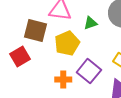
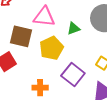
orange cross: (63, 80) -> (40, 88), moved

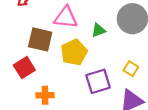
purple square: (73, 74) -> (98, 81), turned 35
orange cross: (40, 88) -> (45, 95), moved

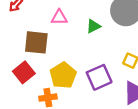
pink triangle: (66, 17) -> (59, 17), size x0.7
yellow pentagon: (74, 52) -> (63, 75), moved

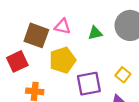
pink triangle: (59, 17) -> (63, 26), moved
yellow pentagon: (63, 75) -> (62, 60), moved

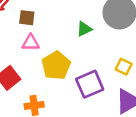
pink triangle: (63, 26) -> (31, 43), moved
brown square: (36, 35) -> (27, 18), moved, size x0.6

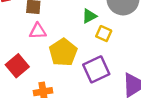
yellow square: (124, 67) -> (104, 34), moved

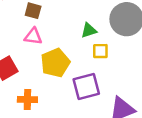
yellow square: (104, 34) -> (100, 51), turned -35

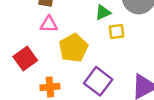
purple square: (86, 86) -> (98, 81), moved, turned -32

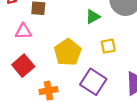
pink triangle: (49, 24) -> (23, 31), moved
yellow square: (117, 32) -> (108, 46), moved

